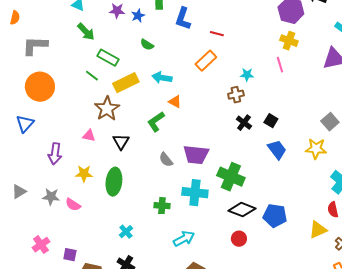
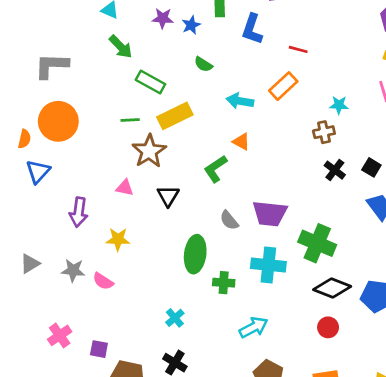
orange semicircle: (15, 18) -> (24, 139), moved
green line: (92, 76) -> (130, 120), moved, turned -40
cyan arrow: (162, 78) -> (240, 101), moved
green ellipse: (114, 182) -> (195, 254), moved

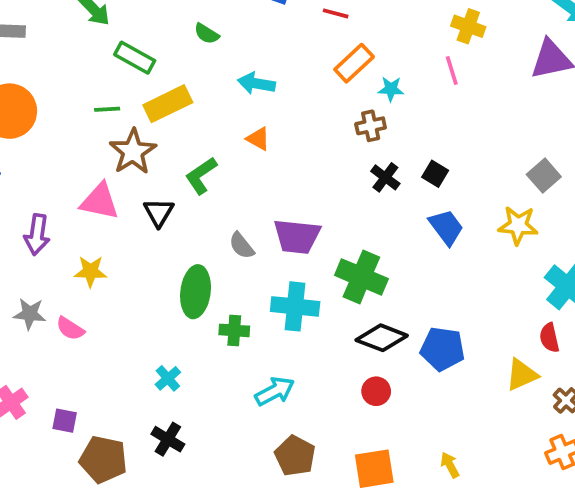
orange rectangle: (283, 86) -> (354, 63), moved
green L-shape: (216, 169) -> (201, 176), moved
pink triangle: (125, 188) -> (100, 201), size x1.6

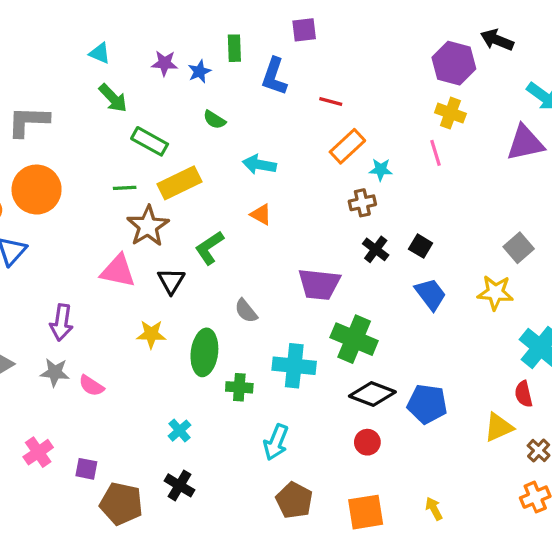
purple arrow: (37, 235) -> (61, 323), moved
purple trapezoid: (297, 236) -> (319, 284), moved
yellow star: (90, 271) -> (151, 334), moved
cyan arrow: (275, 391) -> (276, 442), turned 140

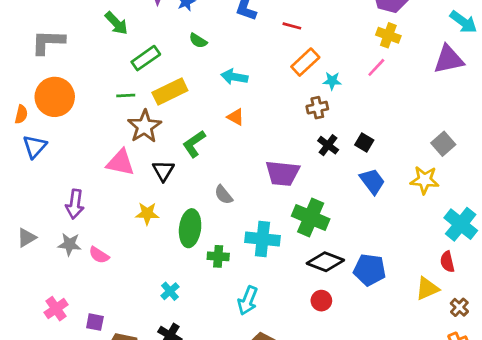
green rectangle: (150, 141) -> (146, 58), turned -64
pink line: (436, 153) -> (376, 67), turned 60

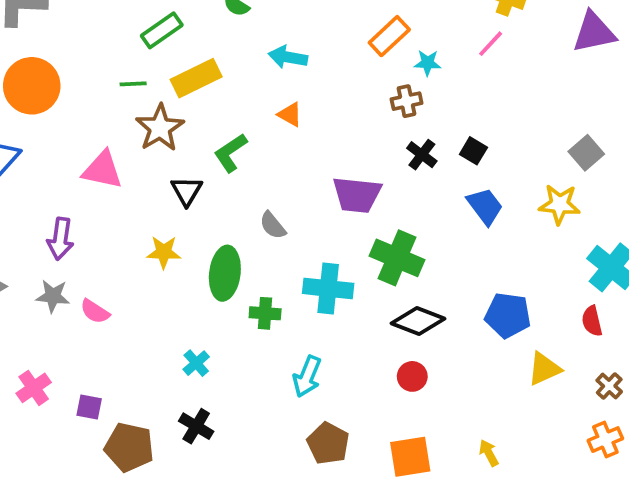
pink triangle: (120, 163) -> (102, 170), moved
blue pentagon: (370, 270) -> (508, 315), moved
yellow triangle: (427, 289) -> (544, 369), moved

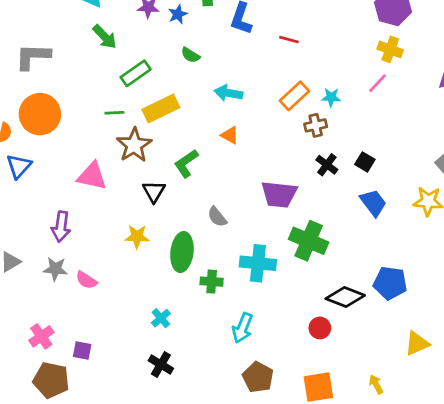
orange rectangle: (389, 36) -> (295, 96), moved
black diamond: (418, 321) -> (345, 297), moved
yellow triangle: (544, 369) -> (417, 343), moved
brown pentagon: (129, 447) -> (51, 380), moved

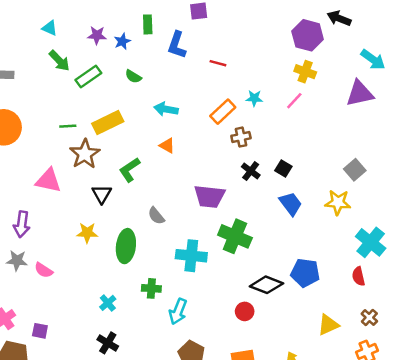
green rectangle: (136, 73) -> (88, 76), moved
cyan star: (331, 97) -> (254, 98), moved
green cross: (212, 282) -> (151, 288), moved

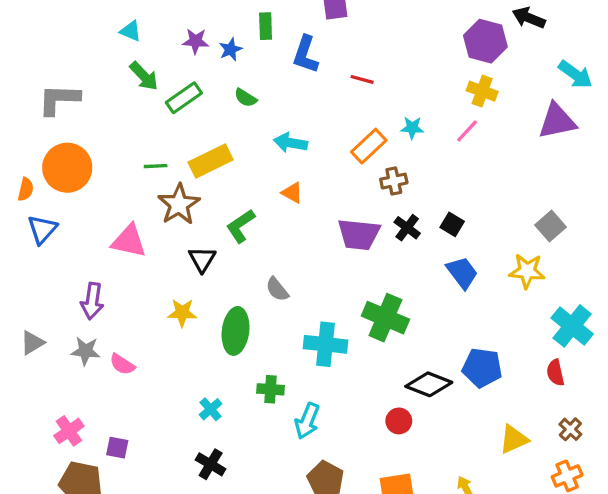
purple trapezoid: (209, 196) -> (359, 234), moved

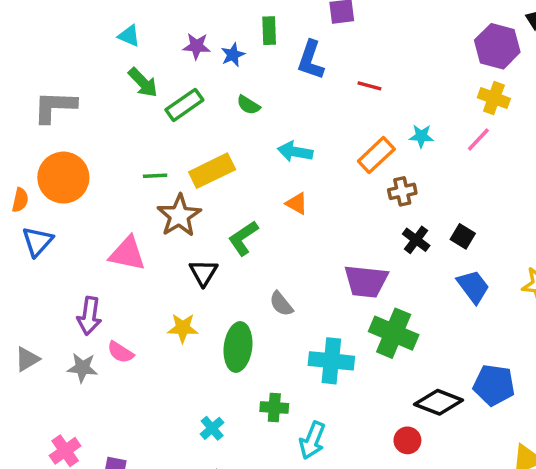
purple trapezoid: (359, 234) -> (366, 281), moved
pink semicircle: (122, 364) -> (120, 352), moved

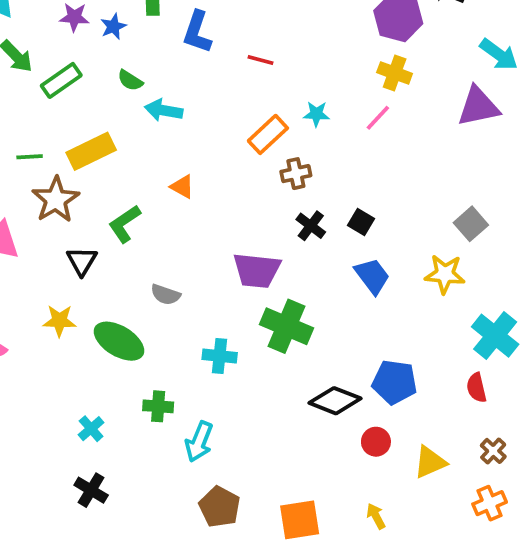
cyan arrow: (295, 152) -> (164, 110), moved
gray semicircle: (281, 304) -> (166, 295), turned -32
green ellipse: (238, 347) -> (119, 341), turned -66
cyan cross: (331, 361) -> (220, 356), size x0.7
red circle: (407, 440) -> (376, 442), moved

